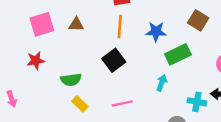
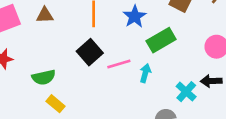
blue star: (156, 32) -> (135, 16), turned -30
cyan cross: (197, 102) -> (186, 92), turned 36
pink line: (122, 103) -> (119, 64), moved

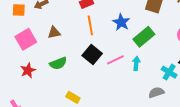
green semicircle: (44, 77) -> (58, 63), moved

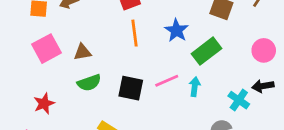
brown triangle: (54, 33) -> (82, 52), moved
black square: (92, 55) -> (131, 88), moved, turned -30
red star: (28, 70) -> (44, 104), moved

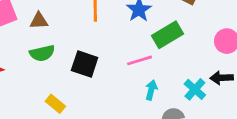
pink line: (167, 81) -> (140, 60), moved
cyan arrow: (195, 87) -> (151, 90), moved

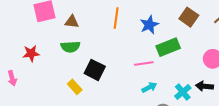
black square: (85, 64) -> (95, 70), moved
cyan arrow: (151, 90) -> (149, 87), turned 40

